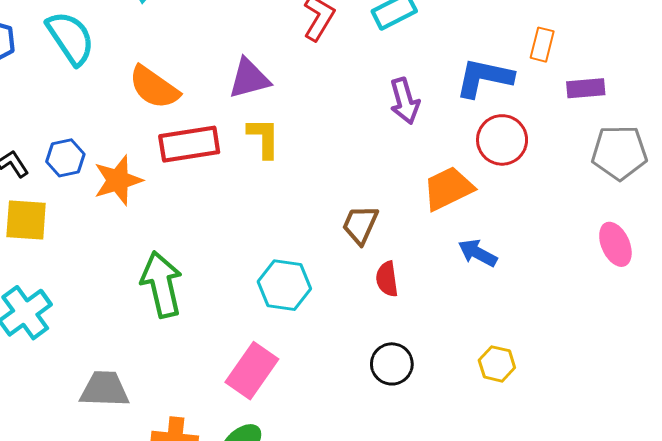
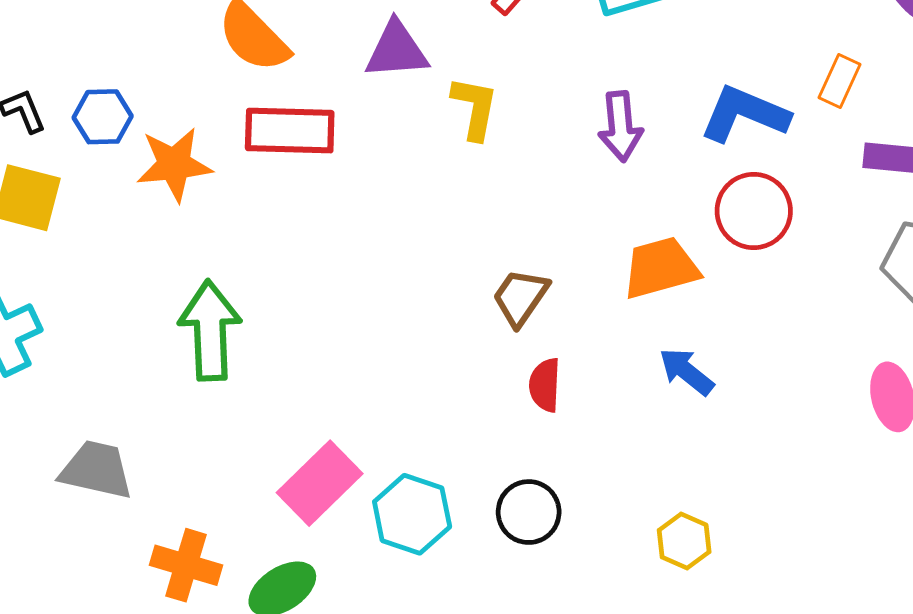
yellow L-shape: (264, 138) -> (475, 108), moved
cyan hexagon: (284, 285) -> (412, 514), moved

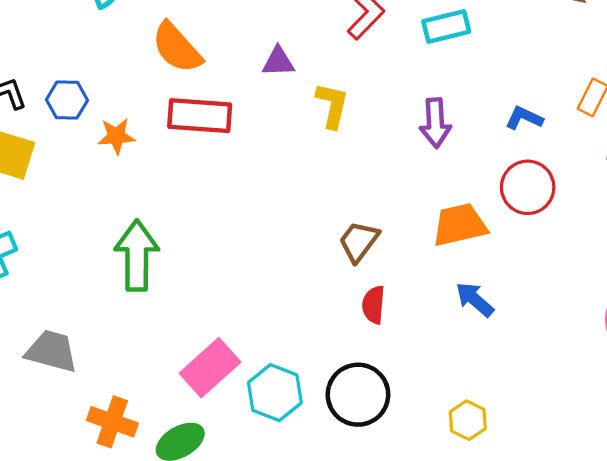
purple triangle: (397, 50) -> (278, 62), size x0.7
blue L-shape: (745, 114) -> (524, 118), size x0.6
orange star: (174, 164) -> (116, 136), size x0.7
black circle: (529, 512) -> (358, 395), size x1.4

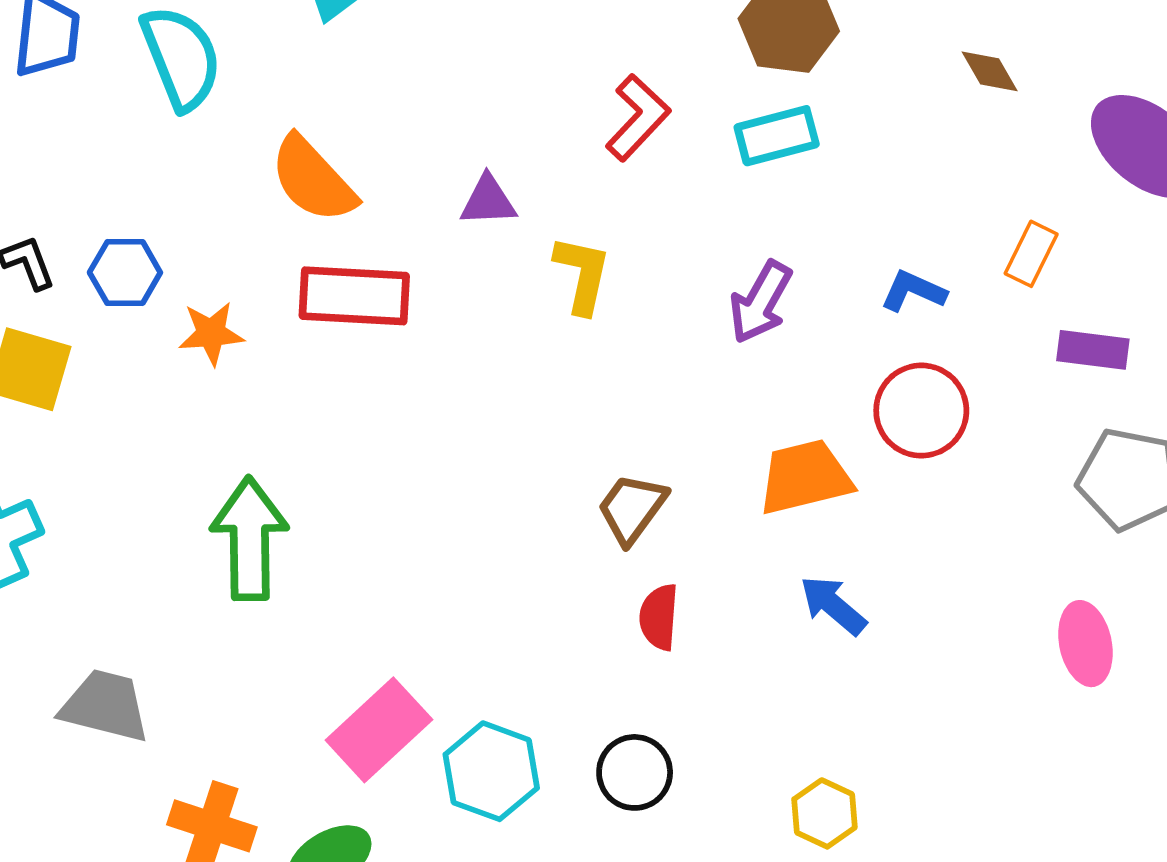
purple arrow: (435, 123) -> (761, 302), turned 33
black circle: (358, 395) -> (635, 772), size x0.7

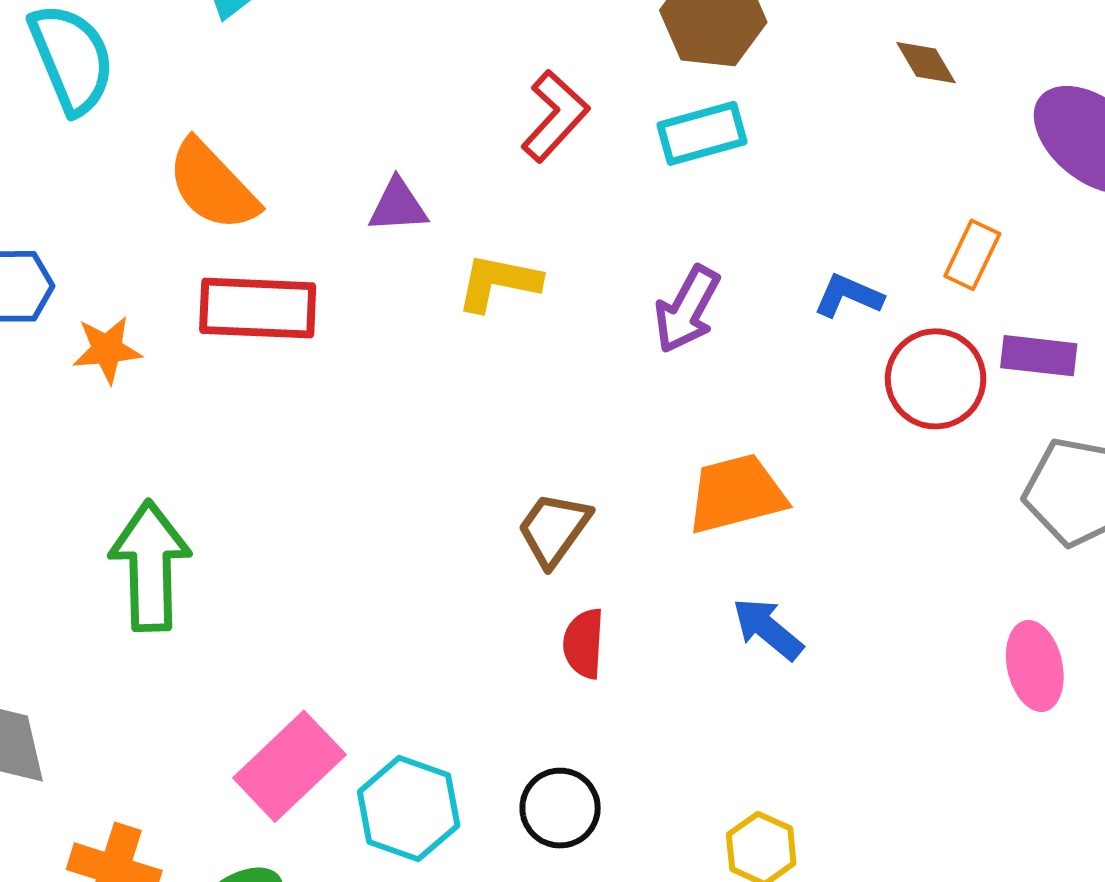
yellow L-shape: (582, 274) -> (498, 282), turned -90
red circle: (921, 411) -> (936, 379), moved

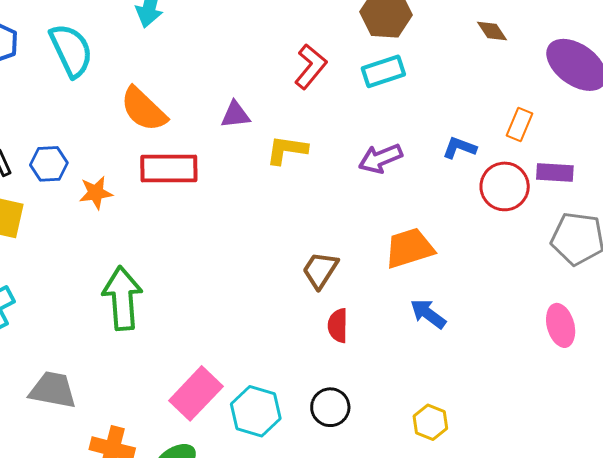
purple arrow: (687, 309) -> (380, 158), turned 42

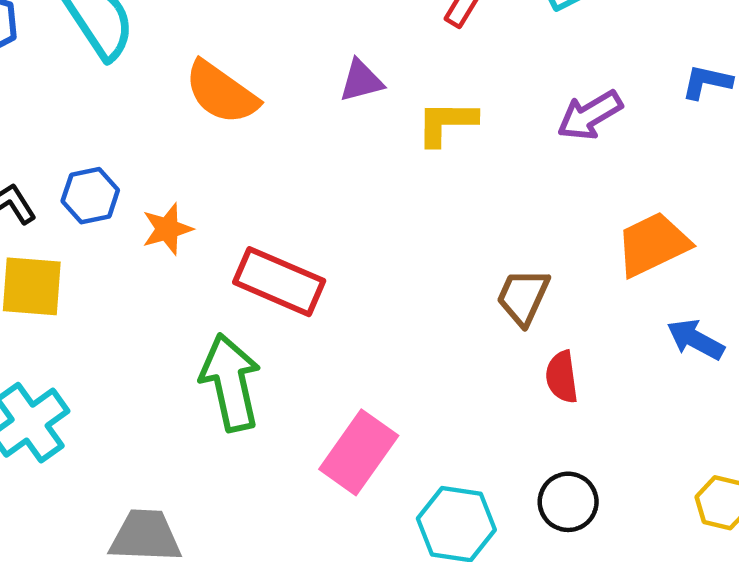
red rectangle: (169, 169) -> (279, 282), moved, turned 32
pink rectangle: (196, 393) -> (359, 452), moved

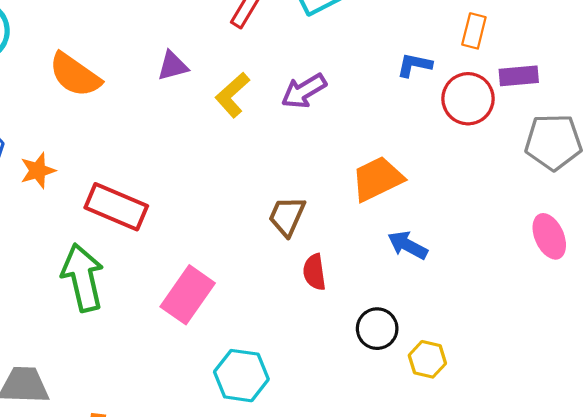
purple arrow: (590, 115) -> (304, 91), moved
yellow L-shape: (446, 123) -> (232, 95), turned -42
pink rectangle: (359, 452) -> (188, 295), moved
black circle: (568, 502) -> (377, 329), moved

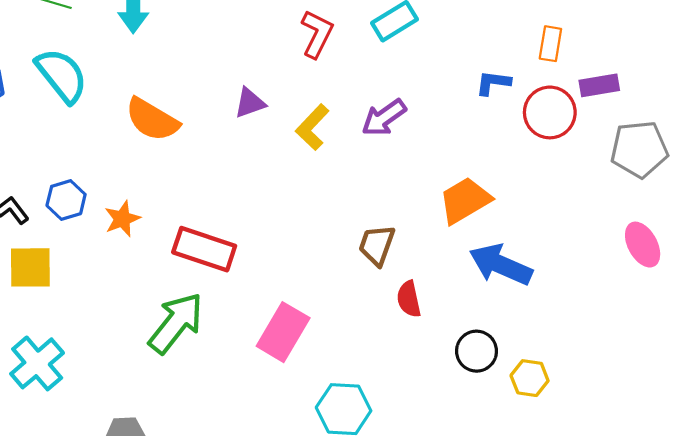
blue arrow: (408, 245) -> (501, 265), size x1.5
green arrow: (83, 278) -> (176, 323), turned 56

